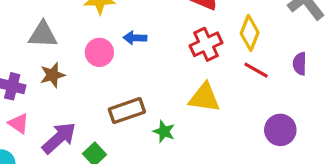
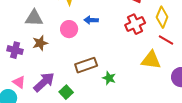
yellow triangle: (204, 98) -> (151, 60), moved
pink triangle: (19, 123) -> (19, 82), moved

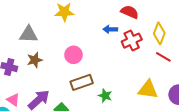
blue arrow: (91, 20) -> (110, 29), moved
pink circle: (69, 29) -> (74, 55), moved
yellow triangle: (151, 60) -> (148, 90), moved

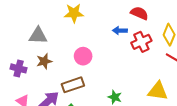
brown rectangle: (82, 82) -> (73, 85), moved

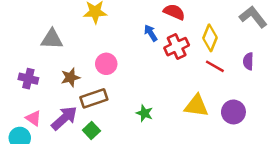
blue arrow: (120, 31) -> (151, 33), turned 56
brown star: (44, 61) -> (70, 77), moved

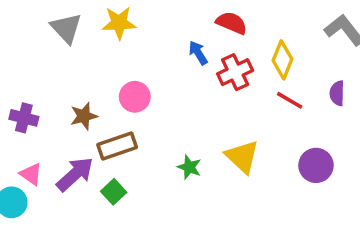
gray triangle: (52, 39) -> (66, 28), moved, turned 45
yellow triangle: (196, 106) -> (242, 157), moved, turned 35

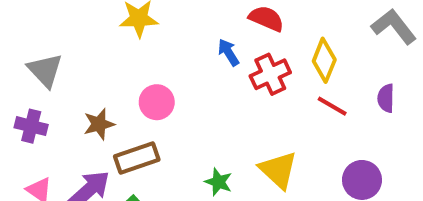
gray triangle: (66, 28) -> (45, 70), moved

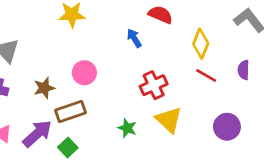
red cross: (270, 74) -> (154, 85), moved

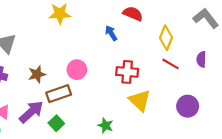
pink circle: (84, 73) -> (77, 70), moved
red cross: (154, 85) -> (127, 72), turned 30
green star: (127, 128) -> (105, 126), moved

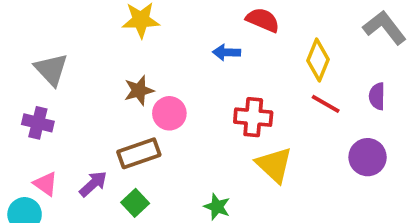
blue arrow: (111, 33) -> (227, 52), turned -56
brown star: (37, 74) -> (139, 90), moved
purple circle: (188, 106) -> (368, 157), moved
purple arrow: (31, 112) -> (93, 184), size x0.7

